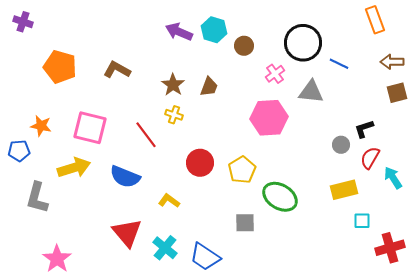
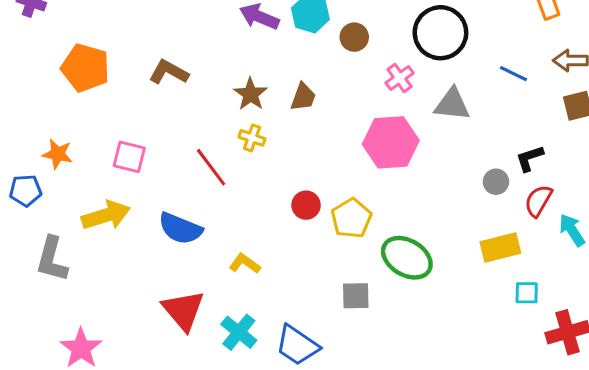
blue line: (339, 64) -> (514, 74), moved
pink square: (90, 128) -> (129, 157), size x0.7
red circle: (200, 163) -> (306, 205), moved, size x0.7

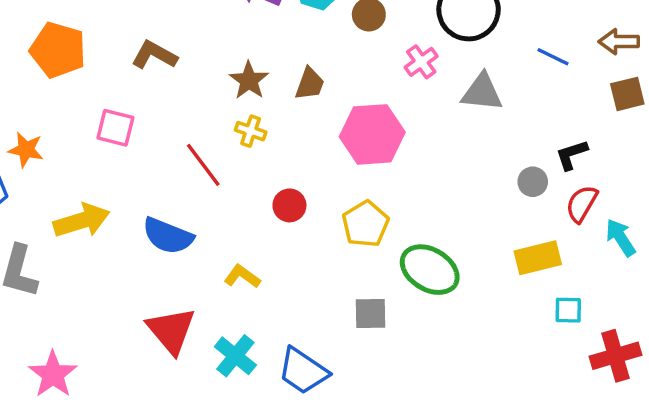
pink hexagon: (391, 142) -> (372, 134), moved
pink square: (129, 157) -> (115, 128), moved
red circle: (306, 205) -> (289, 205), moved

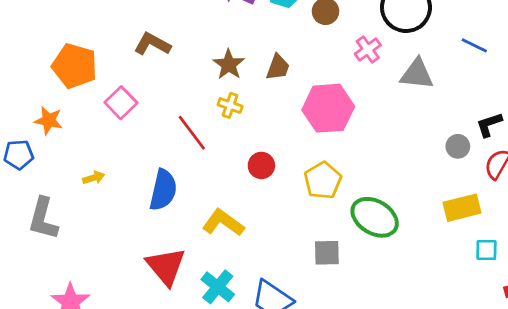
orange pentagon: (58, 50) -> (75, 66), moved
pink square: (115, 128) -> (121, 103), turned 32
yellow arrow: (82, 221) -> (94, 178), size x0.5
blue semicircle: (168, 236) -> (163, 190), turned -99
yellow L-shape: (242, 276) -> (223, 223), size x1.4

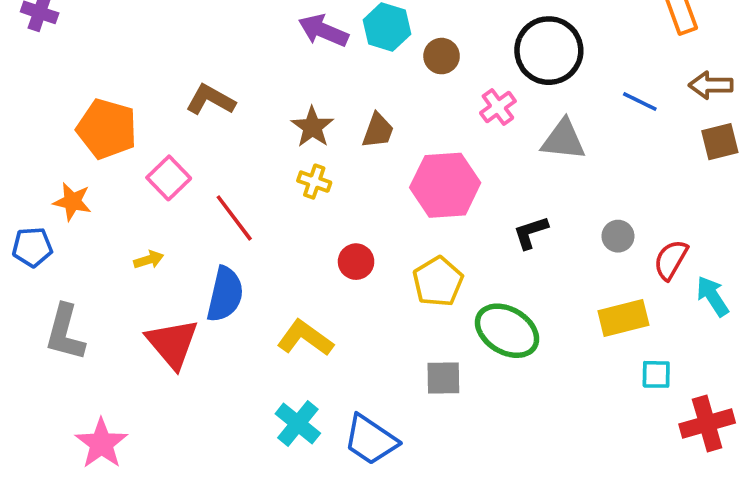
black L-shape: (489, 125) -> (531, 232), moved
red line: (192, 133) -> (234, 218), moved
yellow arrow: (94, 178) -> (149, 260), moved
red triangle: (166, 266) -> (172, 343), moved

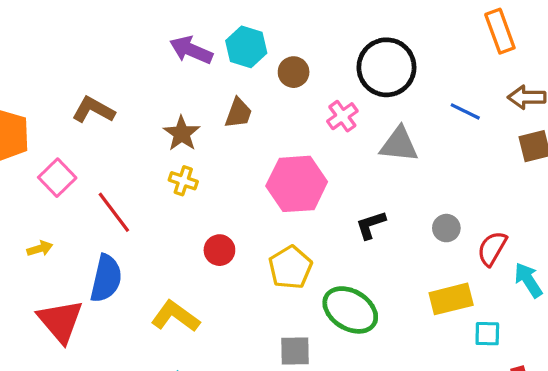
brown trapezoid: (378, 131) -> (238, 113), moved
cyan square: (656, 374) -> (487, 334), moved

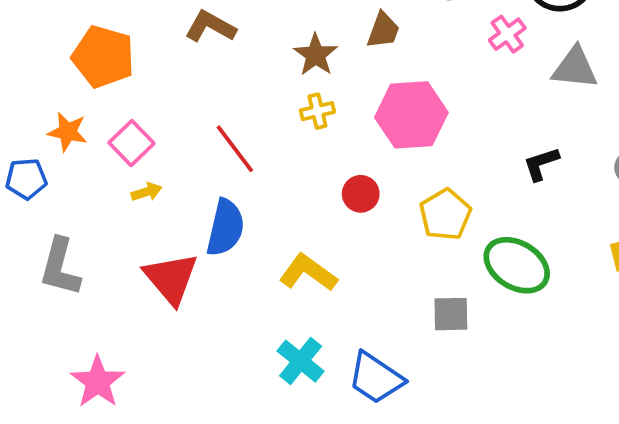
pink square: (57, 178) -> (131, 143), moved
yellow cross: (183, 181) -> (317, 111), turned -32
pink hexagon: (297, 184) -> (411, 115), moved

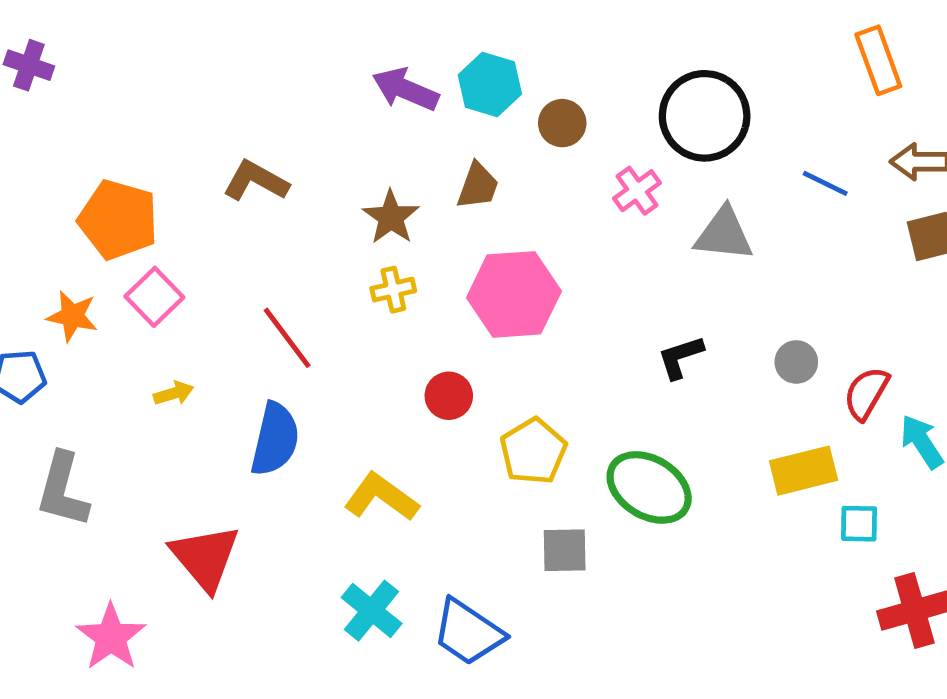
pink square: (131, 143) -> (154, 297), moved
yellow pentagon: (445, 214) -> (533, 451), moved
red triangle: (171, 278) -> (205, 557), moved

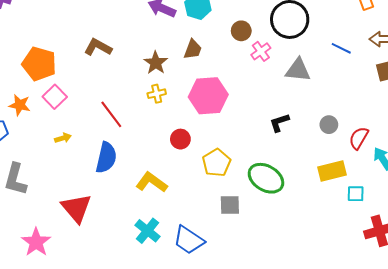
brown circle: (562, 123) -> (241, 31), moved

